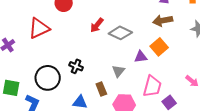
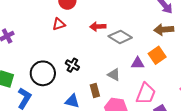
red arrow: (97, 25) -> (98, 27), turned 42
red triangle: (39, 28) -> (59, 24), moved, size x0.6
gray triangle: (118, 71) -> (114, 75), turned -48

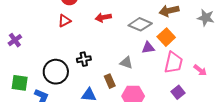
gray diamond: (120, 37) -> (140, 24), moved
black cross: (72, 65) -> (84, 59), turned -32
pink trapezoid: (146, 94) -> (173, 63), moved

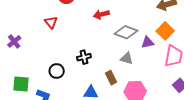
red triangle: (64, 21) -> (51, 22), moved, turned -40
gray diamond: (140, 24) -> (126, 32), moved
black circle: (56, 72) -> (57, 71), size x0.6

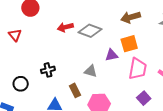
orange square: (165, 31) -> (129, 44), turned 30
gray diamond: (126, 32) -> (90, 31), moved

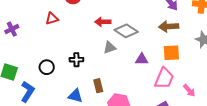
red triangle: (15, 35) -> (52, 18), turned 40
orange square: (129, 44) -> (171, 53), moved
gray triangle: (91, 71) -> (110, 47), moved, turned -48

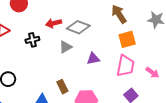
brown arrow: (169, 26) -> (119, 14), turned 72
purple triangle: (142, 59) -> (93, 59), moved
black cross: (76, 60) -> (32, 40), moved

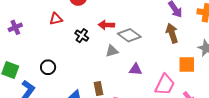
orange square: (127, 39) -> (187, 65), moved
black cross: (32, 40) -> (82, 36), turned 32

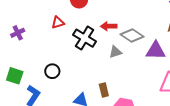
black cross: (82, 36) -> (85, 38), size x1.6
purple triangle: (136, 69) -> (156, 51), moved, size x1.5

